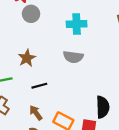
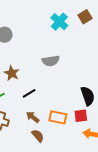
cyan cross: (77, 24) -> (59, 22), moved, turned -30

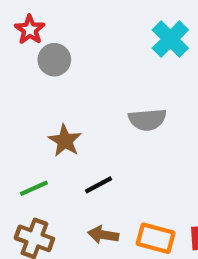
brown arrow: (33, 117) -> (103, 235), turned -32

